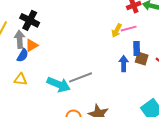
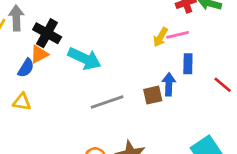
black cross: (30, 20) -> (47, 33), moved
gray arrow: (20, 39) -> (16, 18), moved
brown square: (142, 59) -> (153, 95), moved, turned -32
cyan arrow: (59, 84) -> (84, 59), moved

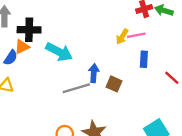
black cross: (47, 33) -> (29, 30), turned -30
blue arrow: (169, 84) -> (94, 73), moved
brown square: (153, 95) -> (114, 84), turned 35

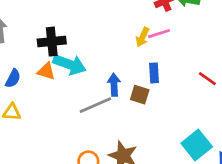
black cross: (29, 30) -> (52, 42), moved
orange triangle: (22, 47) -> (46, 71), moved, turned 49
blue rectangle: (144, 59) -> (154, 73), moved

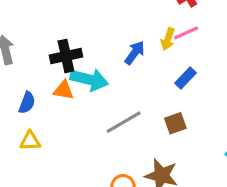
blue rectangle: (154, 73) -> (186, 78), turned 54
blue arrow: (114, 85) -> (135, 53), moved, turned 45
brown square: (140, 95) -> (175, 123), moved, turned -30

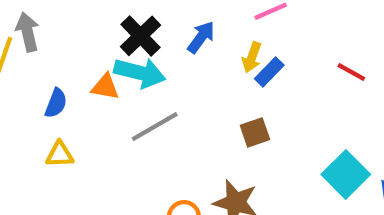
yellow arrow: (168, 39) -> (252, 57), moved
black cross: (66, 56) -> (140, 36), moved, turned -32
gray line: (124, 122) -> (155, 127), moved

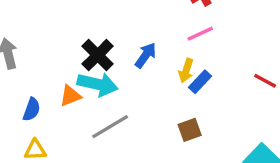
orange triangle: (105, 87) -> (70, 96), turned -30

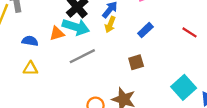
yellow arrow: (186, 70) -> (110, 24), moved
blue semicircle: (32, 109) -> (30, 41), turned -105

